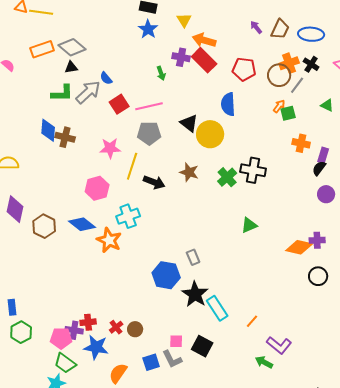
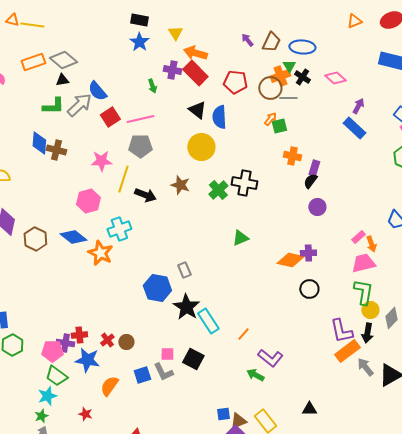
blue semicircle: (106, 78) -> (97, 91), size x1.5
gray line: (297, 85) -> (288, 98), turned 54
green triangle: (327, 105) -> (289, 66), moved, turned 32
black triangle: (189, 123) -> (197, 110), moved

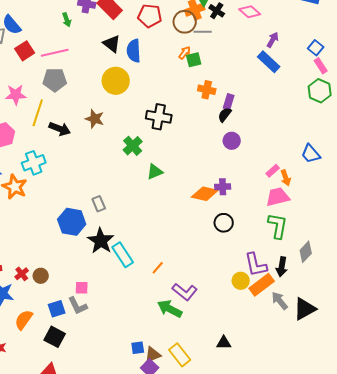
green cross: (218, 190) -> (133, 146), moved
yellow circle: (370, 310) -> (241, 281), moved
black square: (193, 359) -> (55, 337), moved
green arrow: (255, 375) -> (170, 309), size x1.4

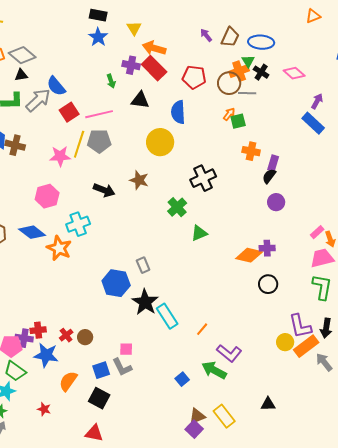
black triangle: (112, 44) -> (140, 100), moved, turned -30
yellow line: (38, 113) -> (79, 144), moved
black cross: (159, 117) -> (203, 178), turned -35
blue square: (138, 348) -> (182, 379), moved, turned -32

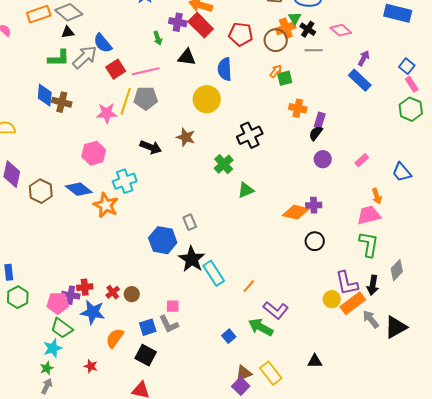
gray line: (247, 93) -> (314, 50), moved
pink rectangle: (317, 232) -> (362, 160), moved

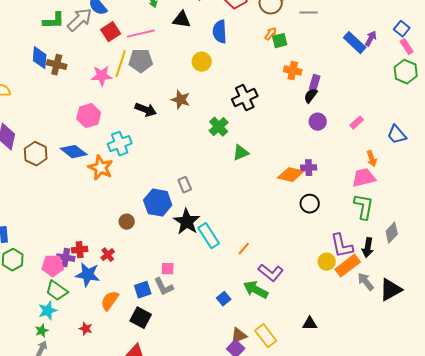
purple arrow: (364, 58) -> (371, 39), moved
yellow circle: (207, 99) -> (202, 62), size x0.7
brown circle: (132, 294) -> (127, 222), moved

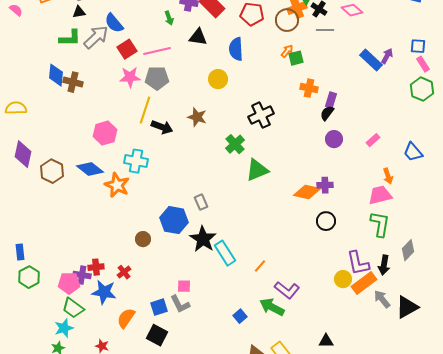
blue square: (402, 29) -> (418, 46), turned -35
yellow line: (121, 64) -> (145, 110), moved
pink star: (102, 76) -> (130, 77), moved
cyan cross: (120, 144) -> (136, 161), turned 30
green triangle: (241, 153) -> (257, 170), size x1.4

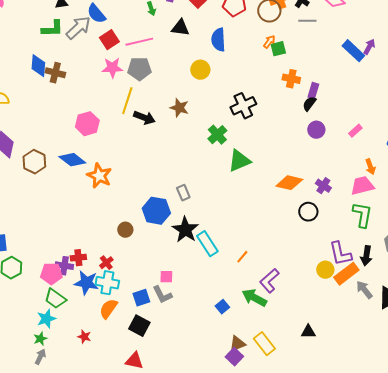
cyan cross: (136, 161) -> (107, 283), moved
purple cross: (325, 185) -> (323, 186), moved, turned 35
purple L-shape: (287, 290) -> (269, 281), turned 100

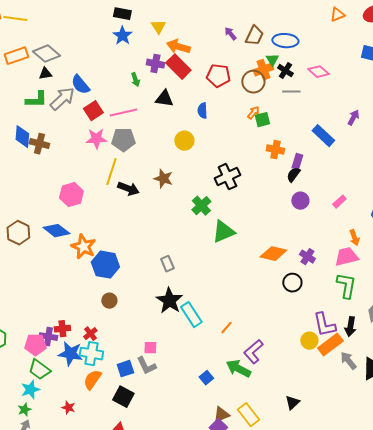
blue semicircle: (218, 40) -> (202, 111), size x0.7
blue rectangle: (353, 51) -> (323, 136), moved
blue hexagon: (156, 211) -> (105, 265), moved
black triangle: (308, 332) -> (292, 403), turned -42

